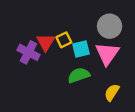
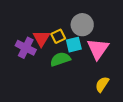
gray circle: (110, 26) -> (82, 25), moved
green semicircle: (79, 75) -> (60, 59), moved

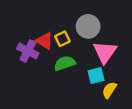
red triangle: (41, 38) -> (45, 41), turned -30
cyan square: (74, 45) -> (96, 76), moved

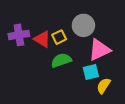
purple cross: (28, 51) -> (19, 35), moved, turned -36
pink triangle: (105, 52) -> (99, 50), turned 30

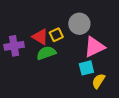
purple cross: (19, 35) -> (14, 46), moved
green semicircle: (61, 60) -> (46, 53), moved

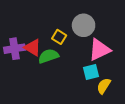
yellow square: (56, 35) -> (59, 37), turned -32
red triangle: (40, 37) -> (33, 48), moved

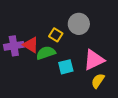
pink triangle: (99, 50) -> (94, 60), moved
cyan square: (91, 72) -> (66, 67), moved

